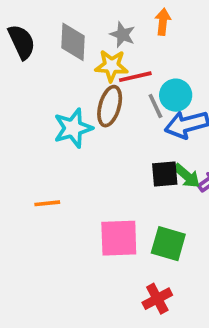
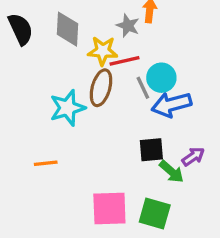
gray star: (122, 35) -> (128, 26), moved
green arrow: (187, 176) -> (171, 172), moved
orange line: (47, 203) -> (46, 163), moved

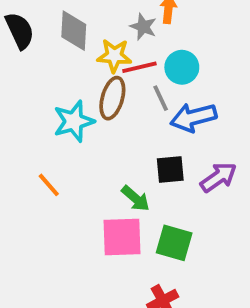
cyan circle: (161, 78) -> (182, 67), moved
purple arrow: (193, 157) -> (219, 177), size x1.4
orange line: (46, 163) -> (49, 185), turned 55
green arrow: (171, 172) -> (136, 198), moved

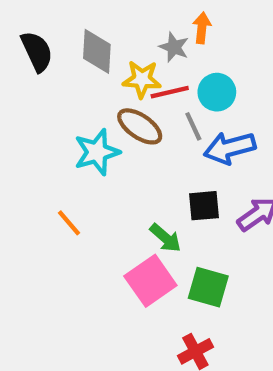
brown ellipse: (112, 98) -> (140, 126), turned -72
pink square: (122, 237) -> (150, 281), turned -33

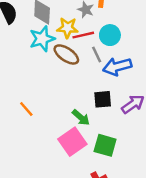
cyan star: (97, 152) -> (42, 39), moved

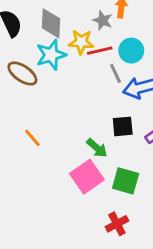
brown ellipse: (66, 54) -> (22, 73), moved

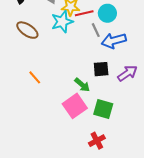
cyan star: (51, 55) -> (62, 22), moved

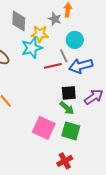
red line: (84, 13) -> (53, 66), moved
green arrow: (82, 85) -> (67, 108), moved
pink square: (75, 106) -> (44, 128), turned -30

